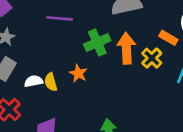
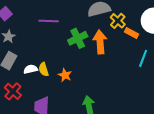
yellow cross: (152, 58) -> (118, 21), moved
orange star: (78, 73) -> (65, 75), moved

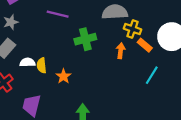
yellow cross: (118, 21) -> (133, 29), turned -35
orange arrow: (100, 42) -> (121, 51), moved, size x0.6

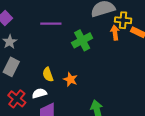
orange arrow: (121, 51) -> (115, 33), moved
white semicircle: (27, 62) -> (39, 93), moved

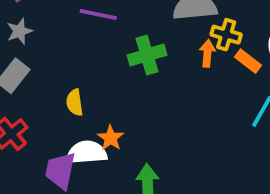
orange star: (70, 79) -> (111, 138), moved
white semicircle: (39, 93) -> (87, 153), moved, size x1.5

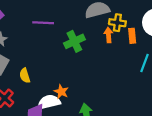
orange rectangle: (248, 61) -> (132, 36), turned 56
yellow semicircle: (75, 102) -> (25, 76), moved

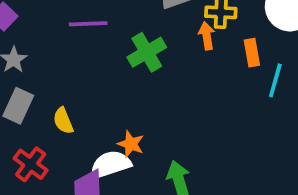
orange rectangle: (132, 36) -> (252, 53), moved

